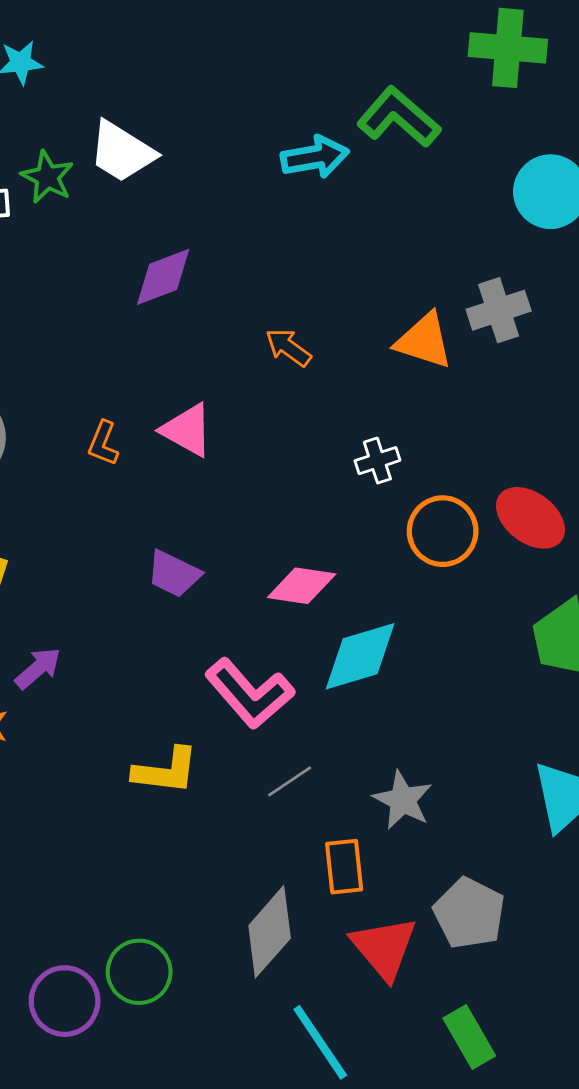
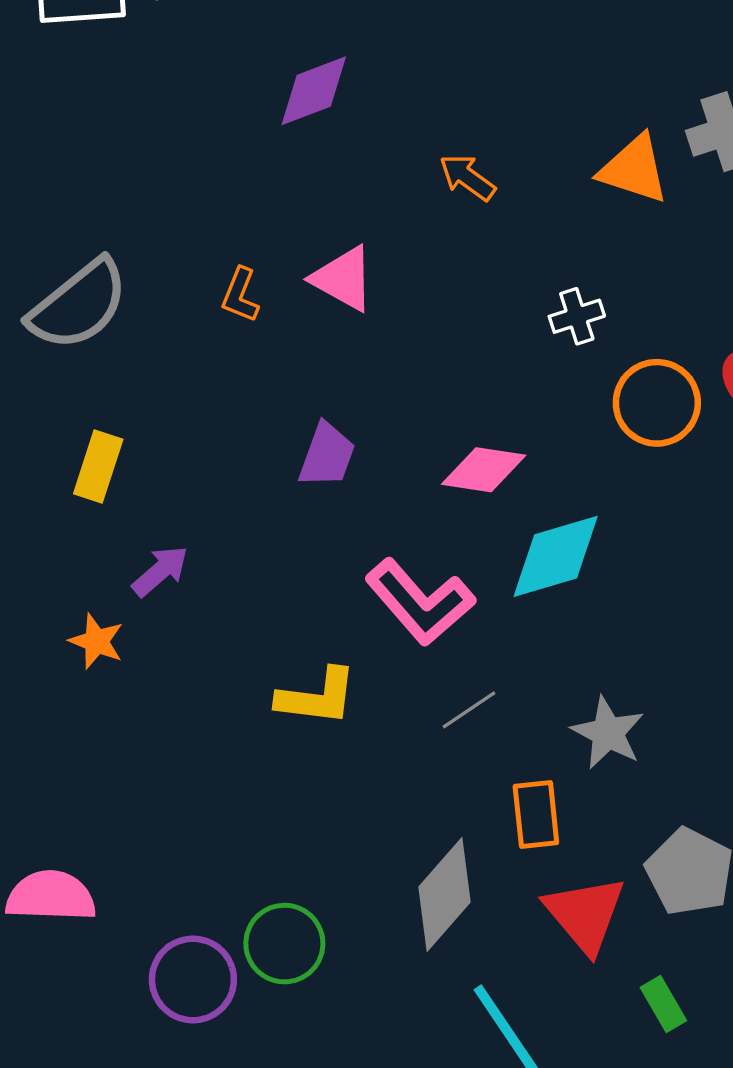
purple trapezoid: (174, 574) -> (327, 455), turned -96
green rectangle: (469, 1037) -> (663, 1004), moved, size x0.7

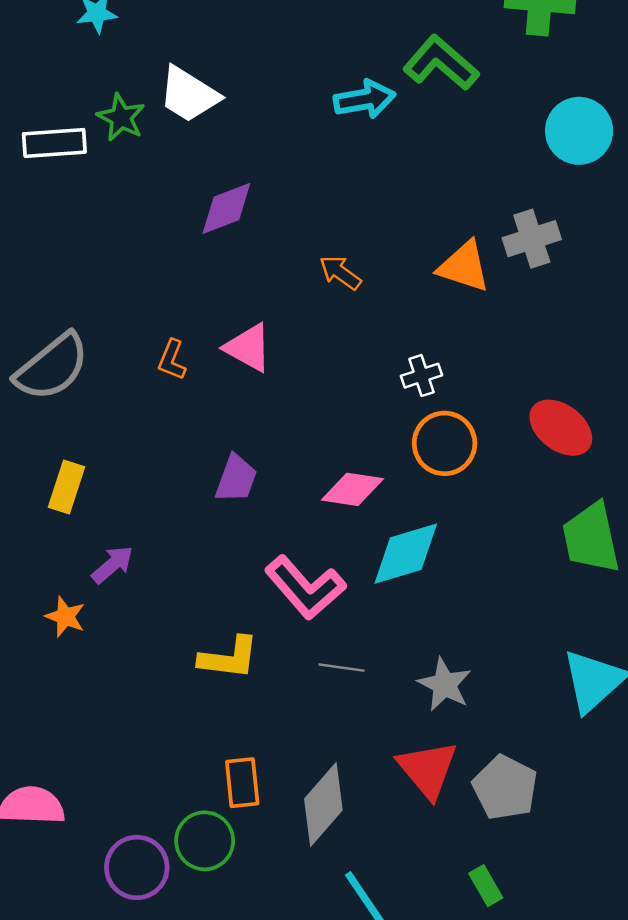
orange circle: (657, 403) -> (445, 443), moved
gray line: (469, 710) -> (342, 668), turned 42
orange rectangle: (536, 814) -> (242, 783), moved
red triangle: (585, 914) -> (428, 769), moved

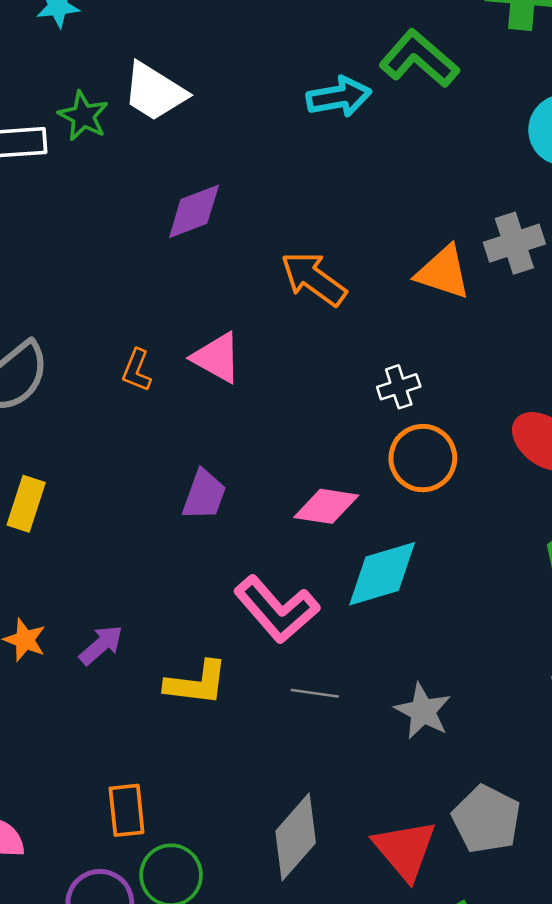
orange arrow: (340, 273) -> (313, 279), size x1.5
purple arrow: (113, 565) -> (101, 645), moved
red triangle: (428, 769) -> (405, 850), moved
orange rectangle: (242, 783) -> (127, 810), moved

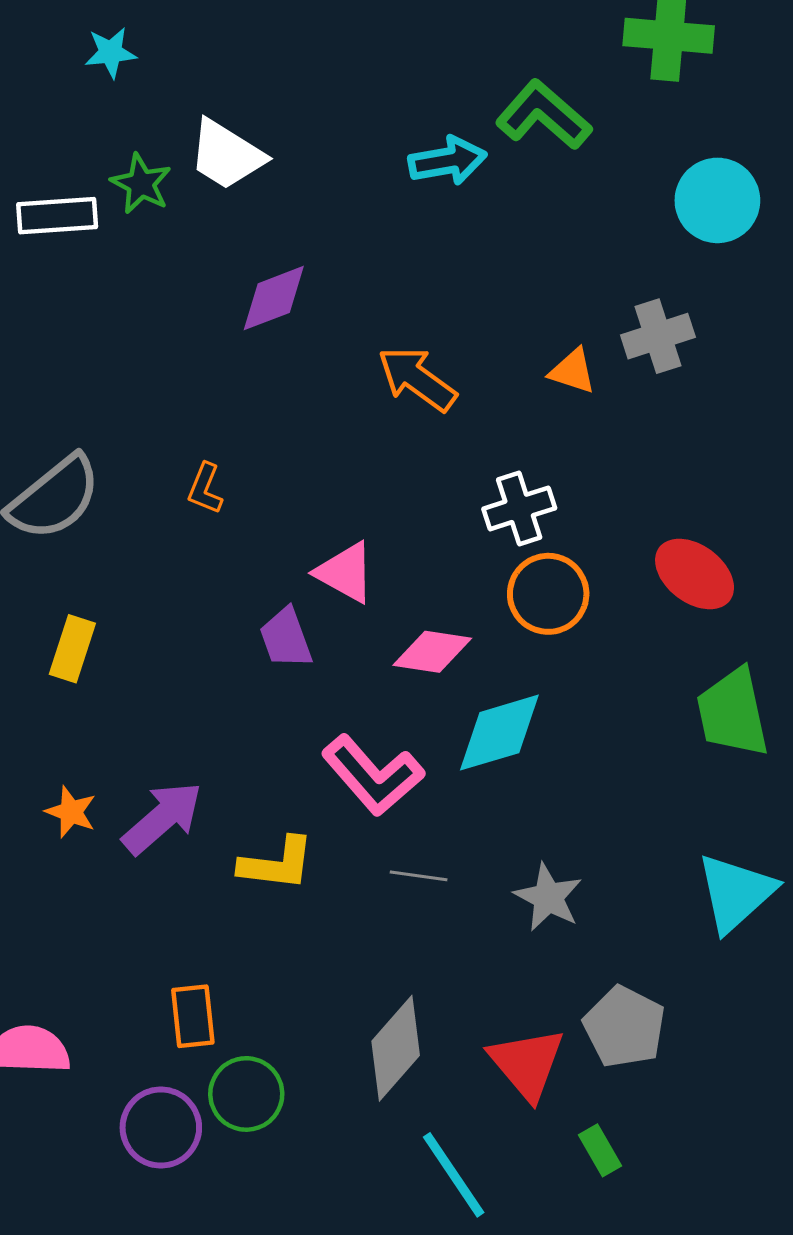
orange triangle: (443, 272) -> (573, 371), size x0.7
pink triangle: (217, 358) -> (345, 572), moved
white cross: (399, 387) -> (519, 508), size x1.4
purple trapezoid: (204, 495) -> (286, 638), turned 140
purple arrow: (101, 645) -> (162, 818), size x1.5

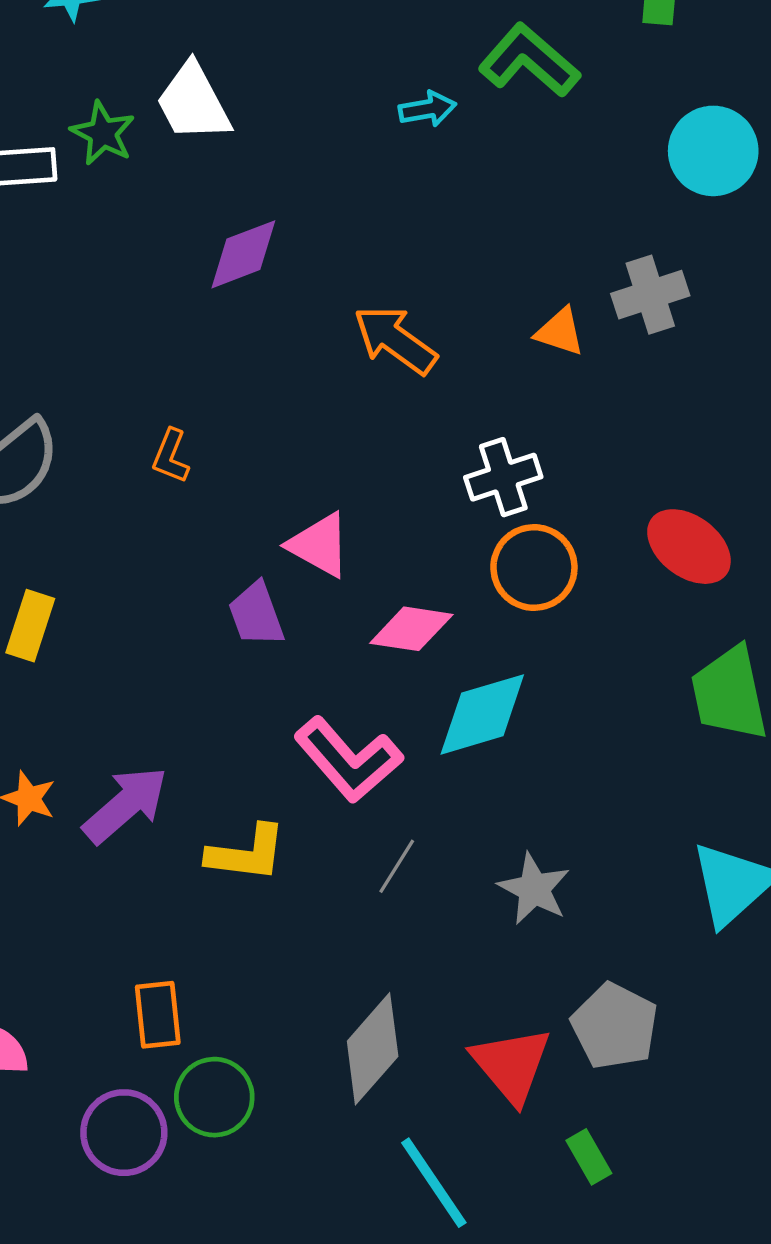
white trapezoid: (226, 155) -> (193, 103), turned 30
cyan arrow: (448, 161) -> (427, 109), size x0.7
gray line: (419, 876) -> (397, 866), turned -66

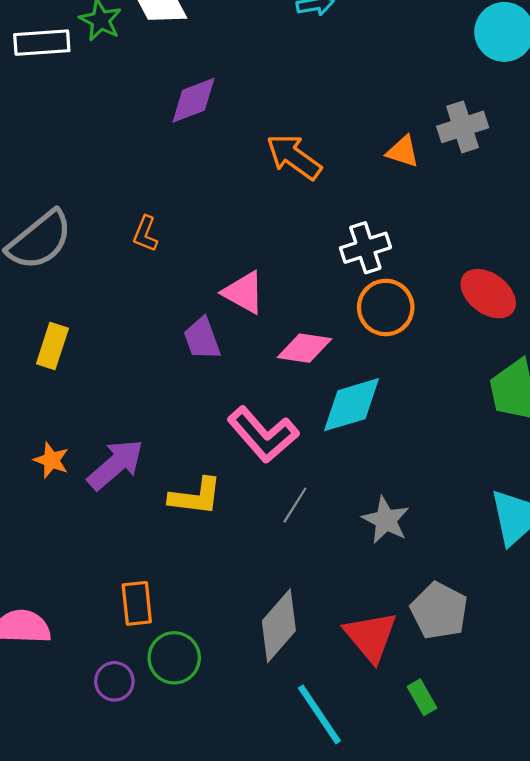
purple circle: (124, 1133) -> (114, 681), size x0.7

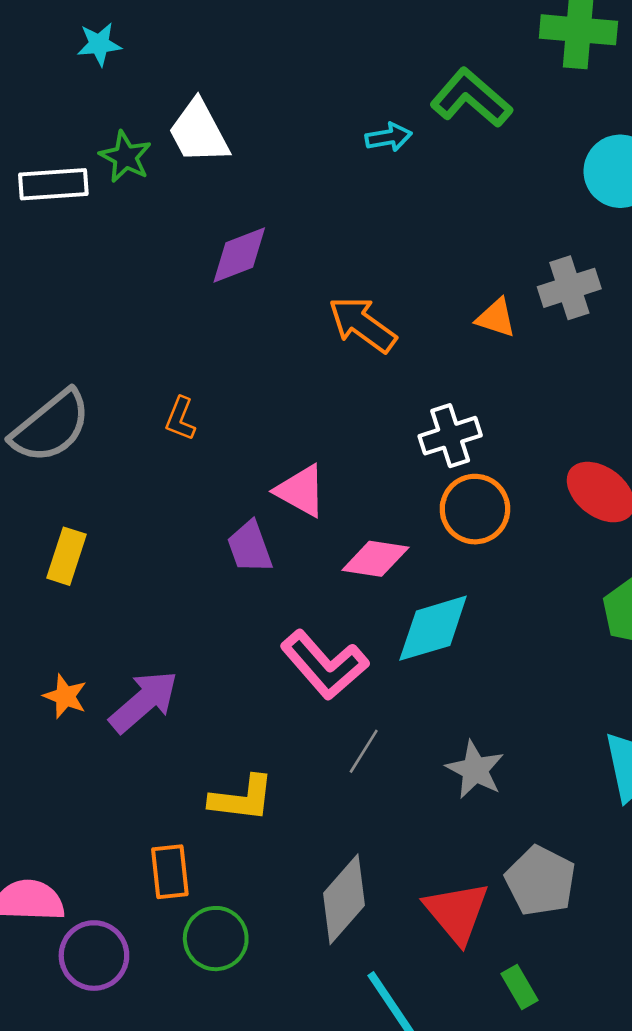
yellow L-shape: (196, 497) -> (242, 798), moved
purple circle: (114, 681) -> (94, 956), moved, size x1.4

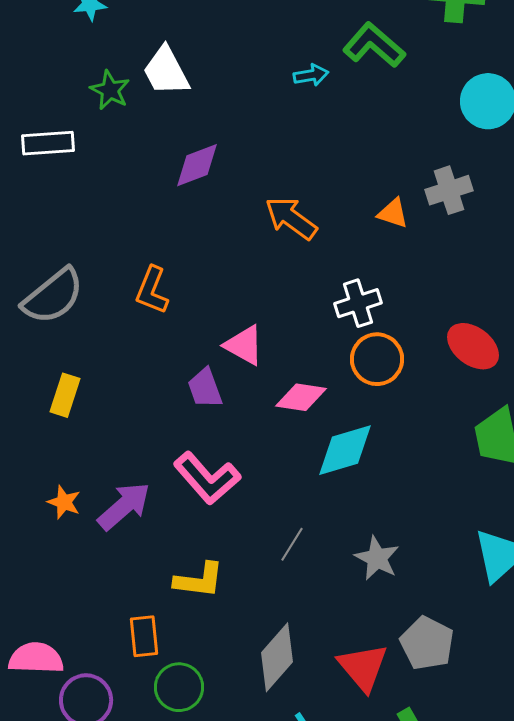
white rectangle: (53, 184) -> (48, 143), moved
orange L-shape: (180, 419) -> (152, 290), size x1.4
pink L-shape: (324, 665) -> (207, 478), moved

